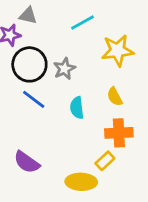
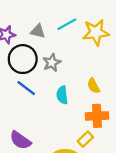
gray triangle: (28, 16) -> (38, 31), moved
yellow star: (117, 50) -> (96, 32), moved

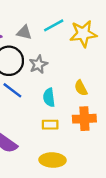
yellow rectangle: (85, 139) -> (50, 125), moved, turned 42

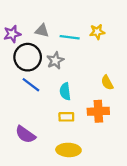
cyan line: (54, 25) -> (70, 37), moved, turned 36
yellow star: (83, 34) -> (97, 32), size x0.6
yellow semicircle: (81, 88) -> (107, 83), moved

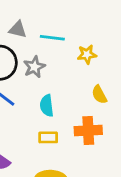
yellow star: (97, 32) -> (87, 54), moved

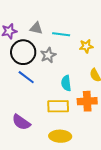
cyan semicircle: (47, 106) -> (66, 83), moved
yellow rectangle: (48, 137) -> (58, 106), size x1.5

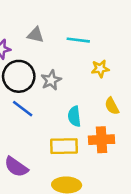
gray triangle: (36, 28) -> (36, 35), moved
cyan line: (61, 34) -> (78, 40), moved

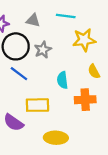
gray triangle: (36, 35) -> (33, 20), moved
yellow star: (100, 69) -> (84, 40), size x1.5
yellow rectangle: (64, 146) -> (37, 105), moved

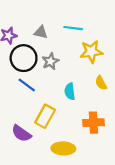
orange cross: (85, 100) -> (93, 123), moved
yellow rectangle: (37, 105) -> (45, 116), turned -60

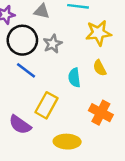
yellow semicircle: (101, 83) -> (100, 68), moved
orange cross: (93, 123) -> (101, 113), turned 30

